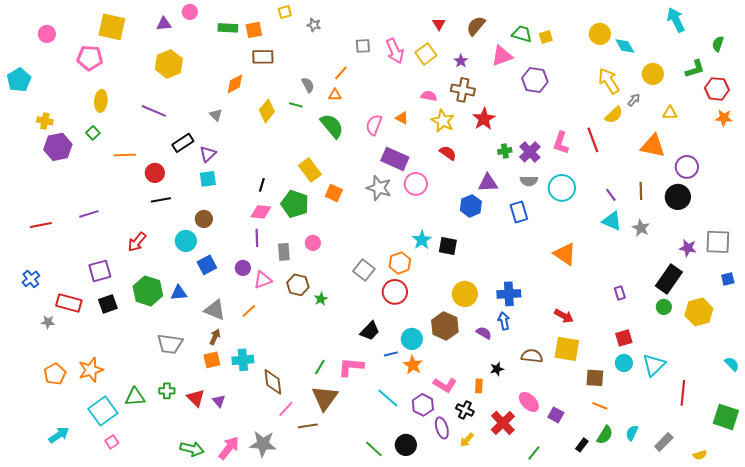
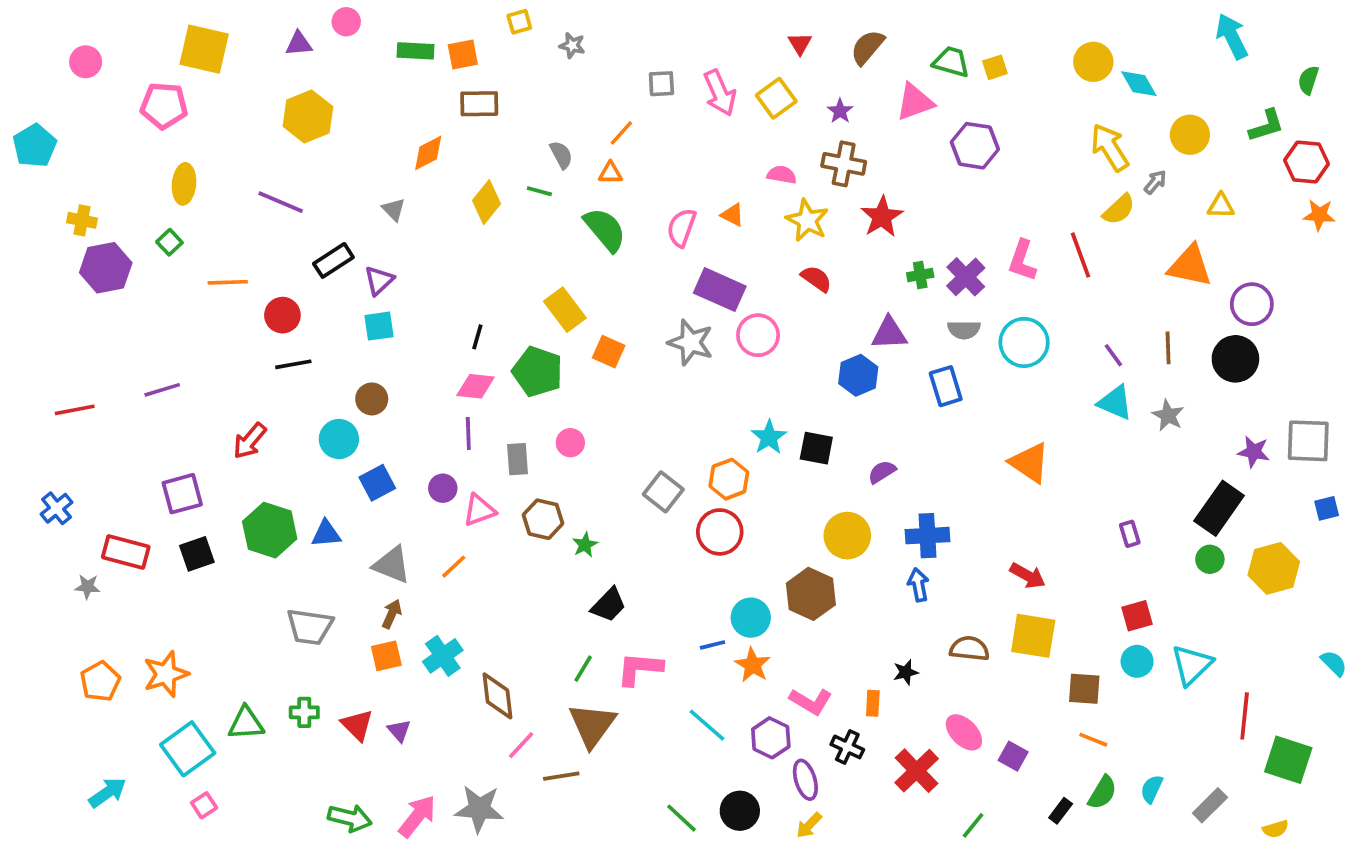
black trapezoid: (370, 331) -> (609, 605), moved
purple semicircle: (484, 333) -> (882, 472), moved, turned -63
cyan cross: (243, 360) -> (443, 656), turned -30
green square: (726, 417) -> (1288, 760), moved
yellow arrow: (467, 440) -> (809, 825), moved

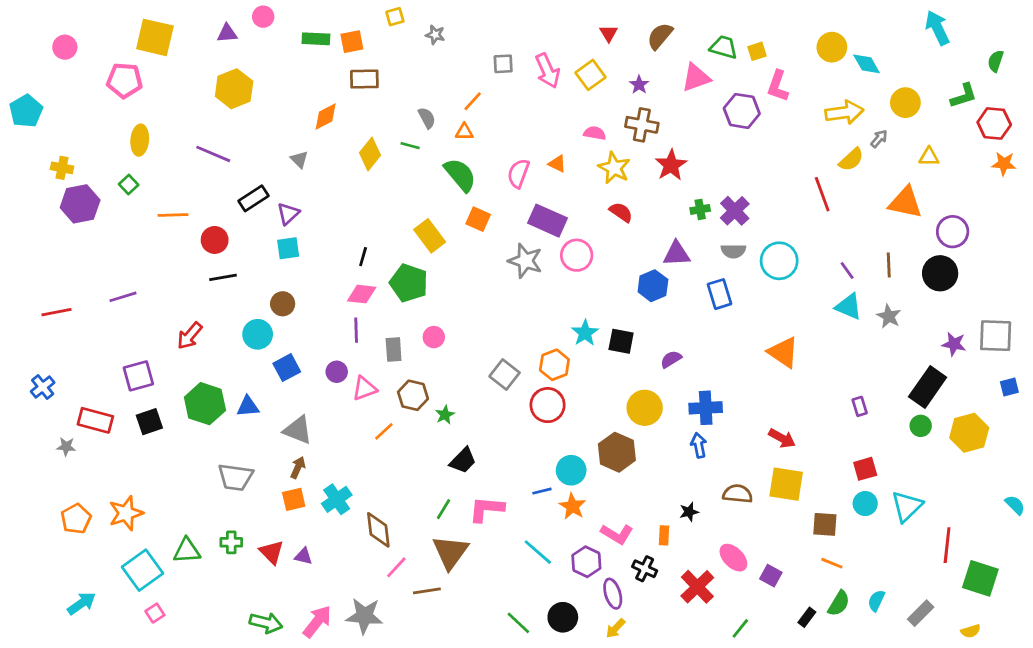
yellow arrow: (1110, 147) -> (844, 112), turned 114
pink L-shape: (1022, 260) -> (778, 86), moved
orange square: (609, 352) -> (478, 219), moved
orange line: (454, 567) -> (384, 431), moved
purple triangle: (399, 731) -> (303, 556), turned -36

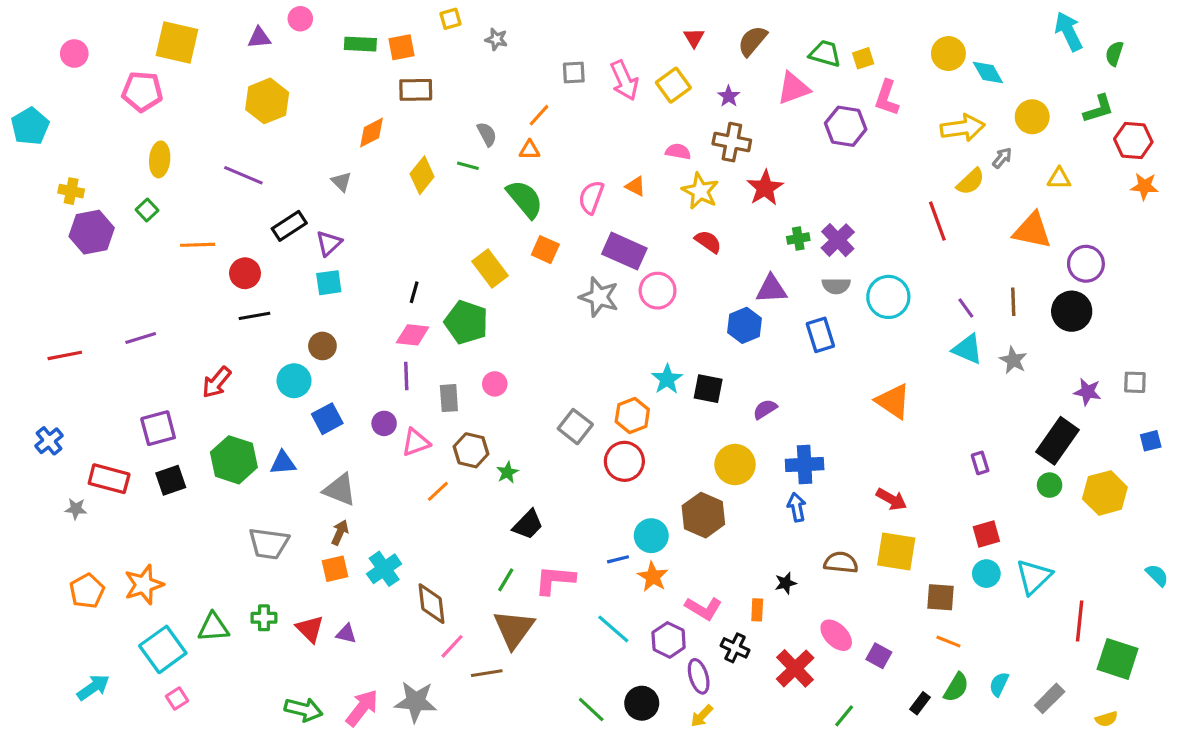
green semicircle: (996, 61) -> (1114, 54), moved
gray square: (996, 336) -> (1135, 382), size x0.6

